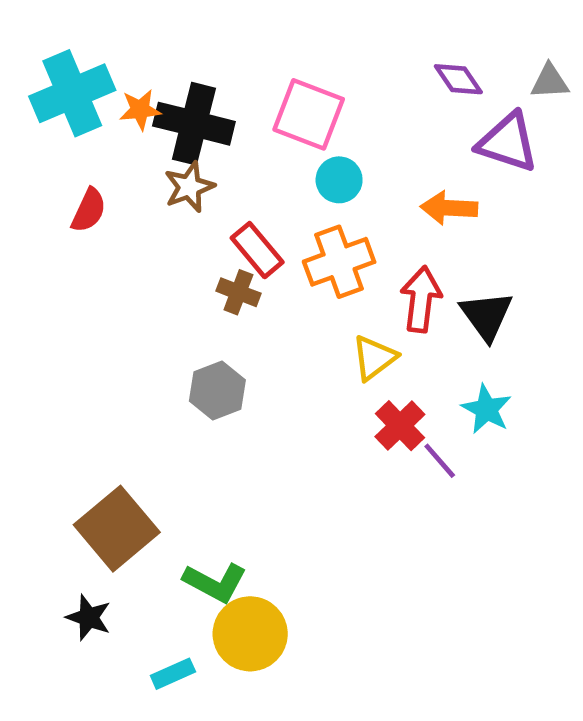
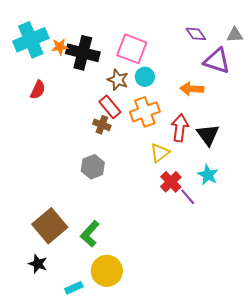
brown star: (189, 187) -> (118, 80), moved, turned -30
green L-shape: (215, 582) -> (90, 234), moved, turned 104

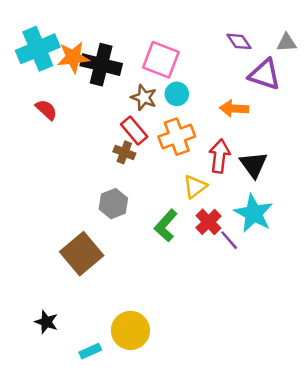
orange star: (60, 47) -> (73, 57), size x1.5
red semicircle: (38, 90) -> (46, 110), turned -72
cyan star: (208, 175) -> (254, 213), size x1.5
brown square: (50, 226) -> (82, 254), moved
green L-shape: (90, 234) -> (166, 226), moved

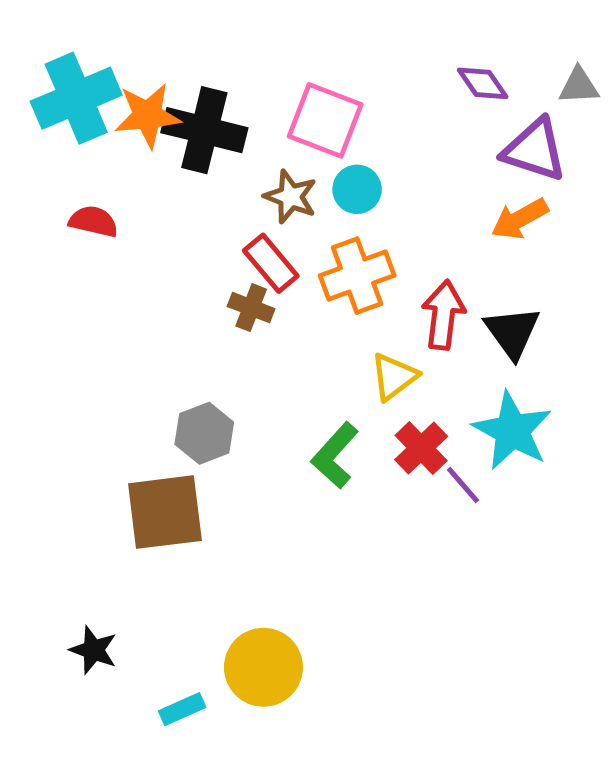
orange arrow: (234, 109) -> (520, 219), moved, turned -32
red semicircle: (46, 110) -> (93, 221), turned -30
gray hexagon: (113, 204) -> (204, 433), moved
brown square: (82, 254) -> (165, 512), turned 33

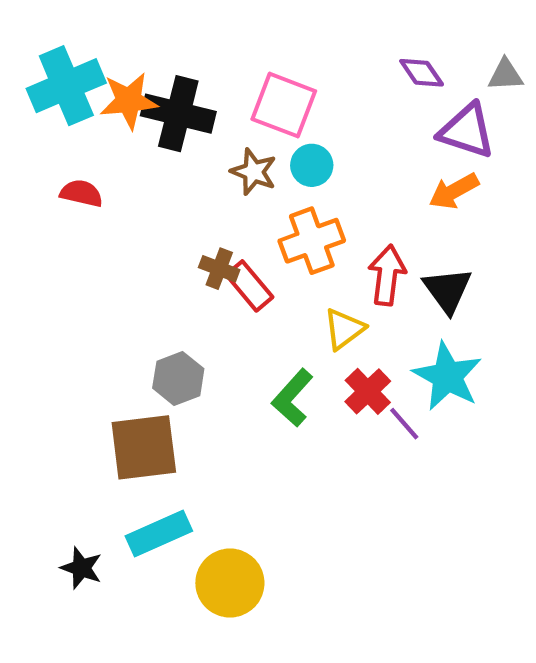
red rectangle: (271, 263) -> (249, 286), moved
cyan rectangle: (182, 709) -> (159, 533), moved, size x1.6

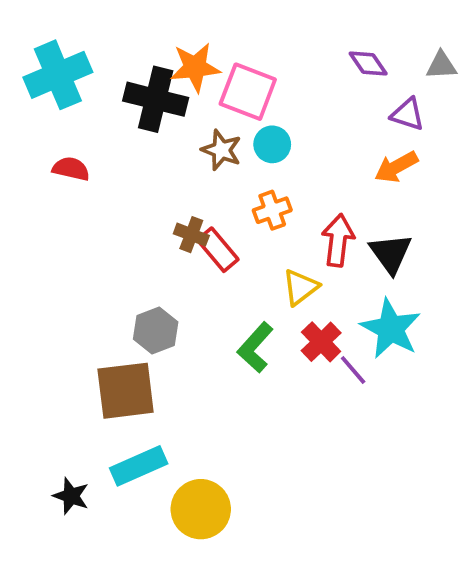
orange star: (129, 101) -> (195, 67), moved
purple triangle: (467, 131) -> (408, 114), size x0.7
orange cross: (312, 241) -> (272, 210), size x0.7

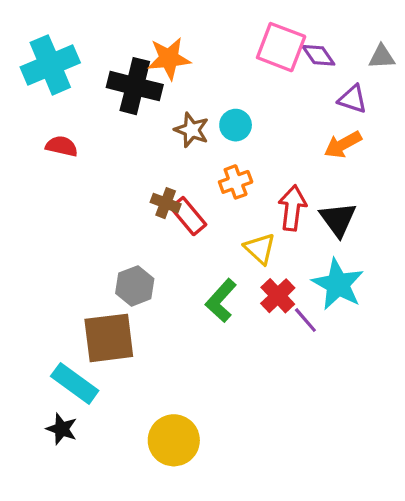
pink square: (248, 92) -> (281, 47), moved
yellow triangle: (300, 287) -> (260, 249), turned -40
cyan rectangle: (139, 466) -> (75, 383), moved, turned 60

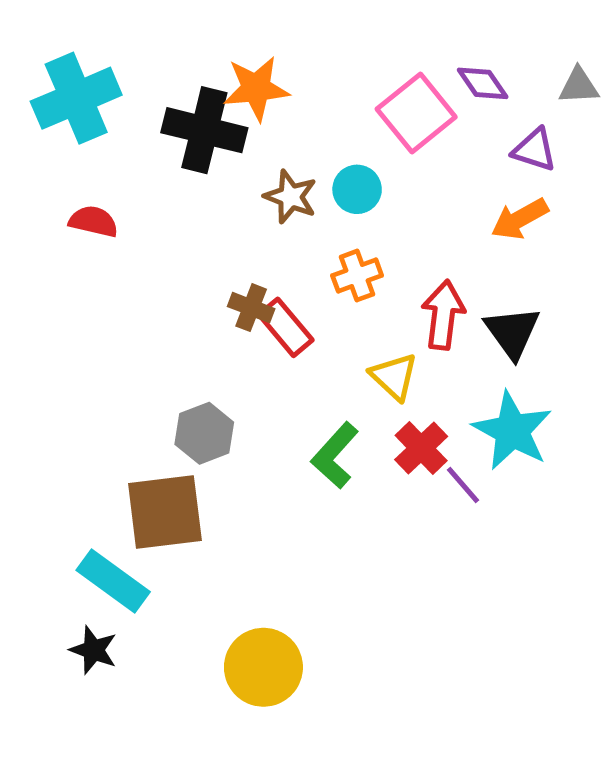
pink square: (281, 47) -> (416, 113), moved, turned 30

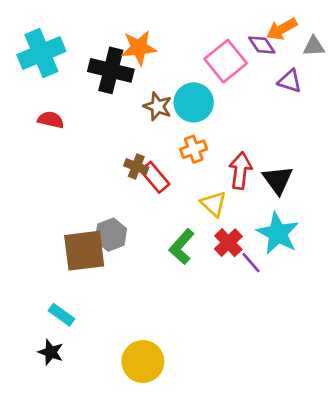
cyan circle: (357, 189) -> (194, 102), size x1.5
orange arrow: (520, 219) -> (282, 29), moved
brown square: (165, 512) -> (84, 251), moved
cyan rectangle: (113, 581) -> (61, 315), size x0.7

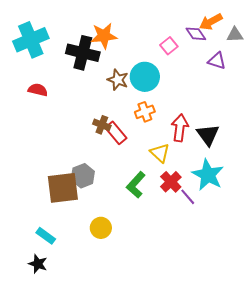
pink square: (226, 61) -> (169, 46), size x0.6
yellow circle: (143, 361) -> (101, 228), moved, size x0.7

